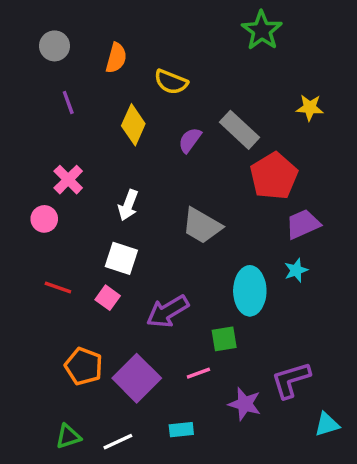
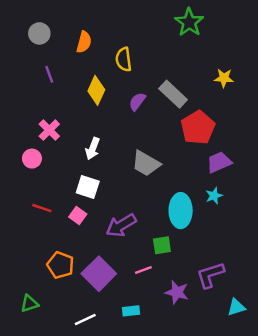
yellow semicircle: (171, 82) -> (124, 59), turned 60
green triangle: (68, 436) -> (29, 303), moved

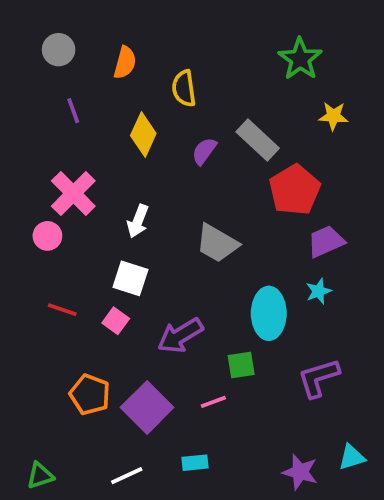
green star: (189, 22) -> (300, 59), moved
pink cross: (49, 130) -> (73, 193), size x1.4
purple L-shape: (210, 275) -> (319, 378), moved
purple star: (177, 292) -> (300, 472), moved
green triangle: (29, 303) -> (40, 476), moved

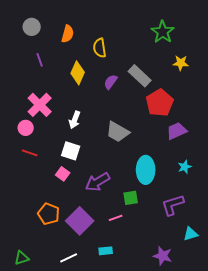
cyan star: (319, 291) -> (185, 167), moved
red line: (62, 310) -> (30, 153), moved
cyan triangle: (352, 457) -> (191, 234), moved

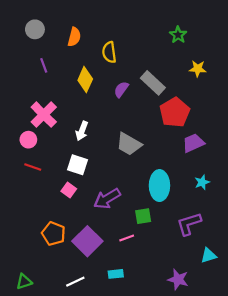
green star: (163, 32) -> (178, 35), size x0.7

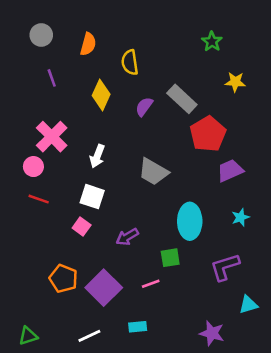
purple arrow: (107, 199) -> (127, 237), size x0.7

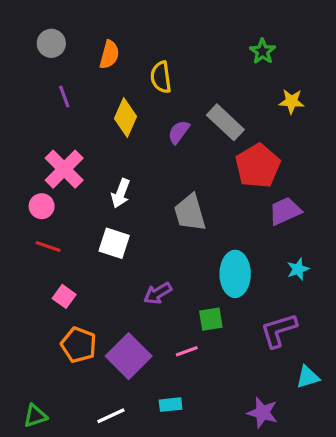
gray trapezoid: (153, 172) -> (190, 213), turned 44
pink square: (82, 226) -> (64, 296), moved

